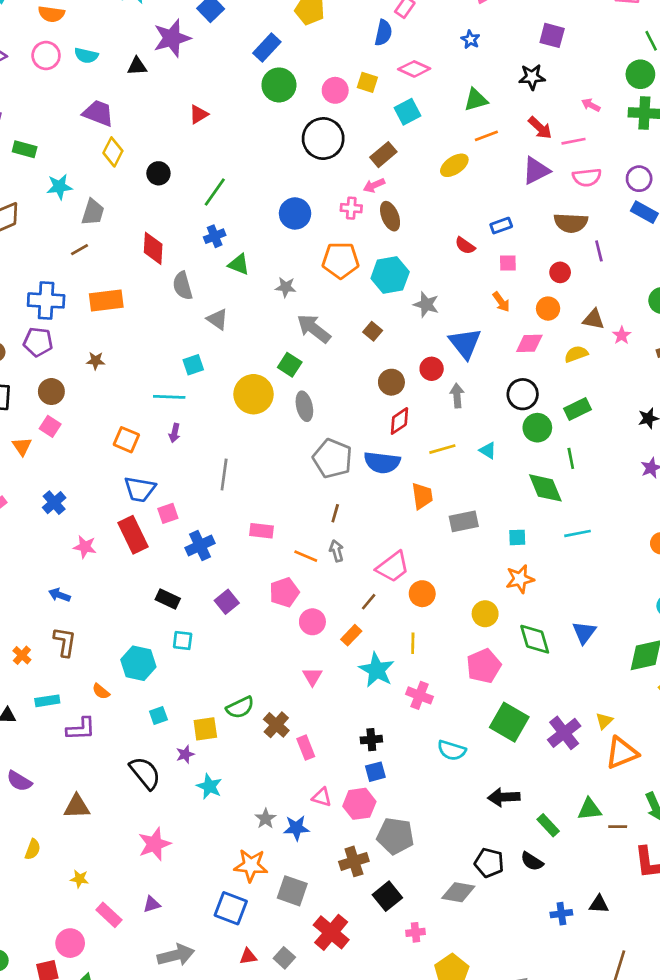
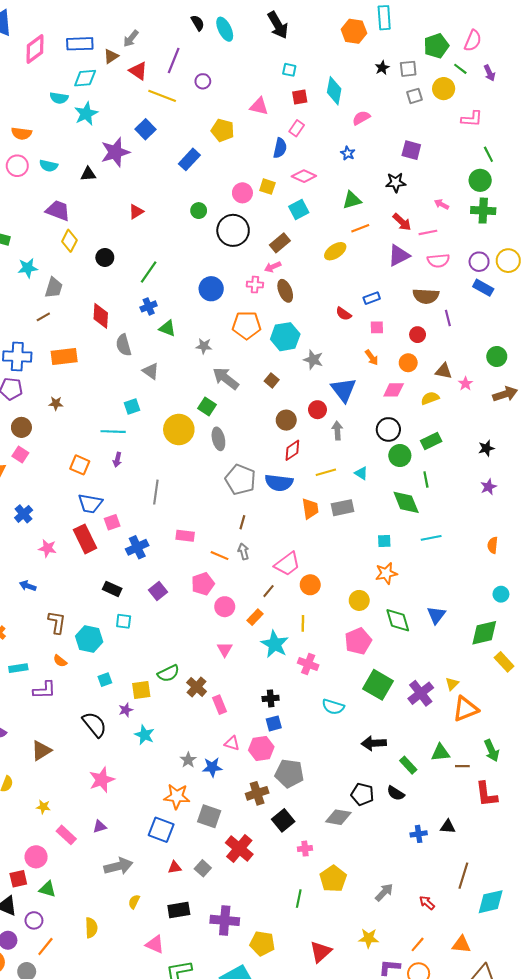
green circle: (279, 85) -> (199, 211), moved, size x0.6
gray rectangle: (464, 521) -> (343, 508), moved
brown L-shape: (65, 642) -> (57, 622), moved
brown triangle: (77, 807) -> (41, 751), turned -30

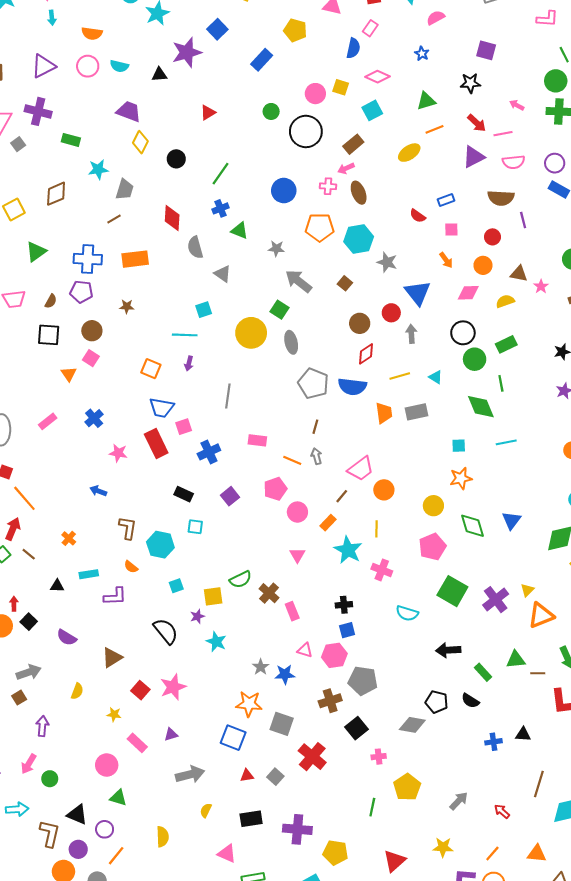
red square: (18, 879) -> (140, 690), moved, turned -36

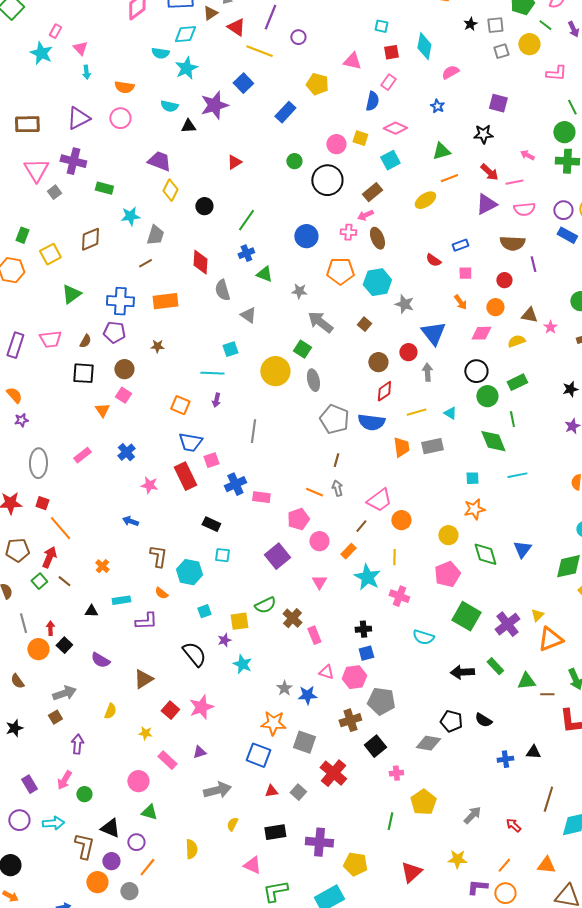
cyan semicircle: (119, 66) -> (169, 106), moved
pink rectangle: (257, 440) -> (261, 497), moved
purple square: (230, 496) -> (277, 556), moved, size x1.4
green rectangle: (483, 672) -> (495, 666), moved

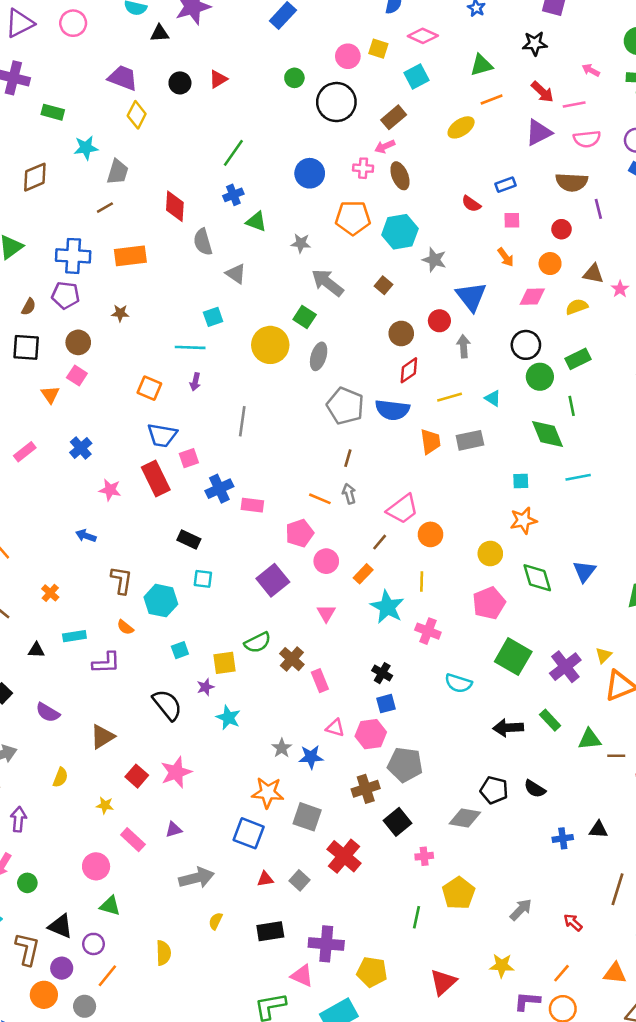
black circle: (204, 206) -> (180, 83), moved
gray ellipse: (313, 380) -> (319, 356), turned 30
black cross: (363, 629) -> (382, 673), turned 35
pink triangle: (252, 865) -> (302, 976), moved

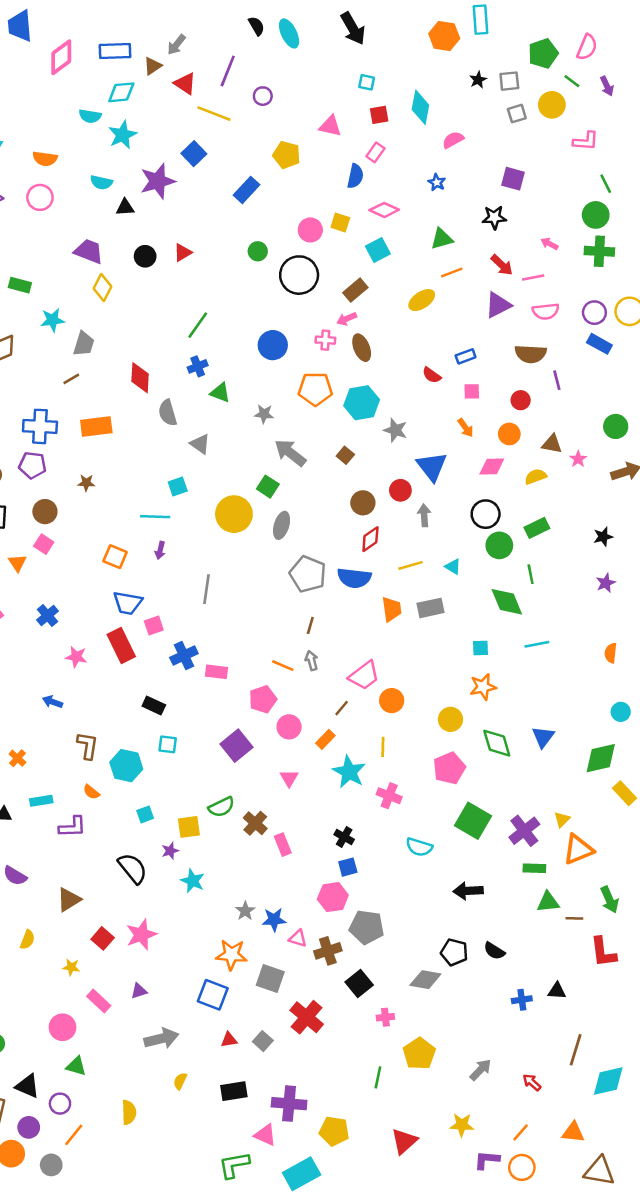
green rectangle: (550, 720) -> (534, 868), moved, turned -45
pink triangle: (335, 728) -> (298, 938), moved

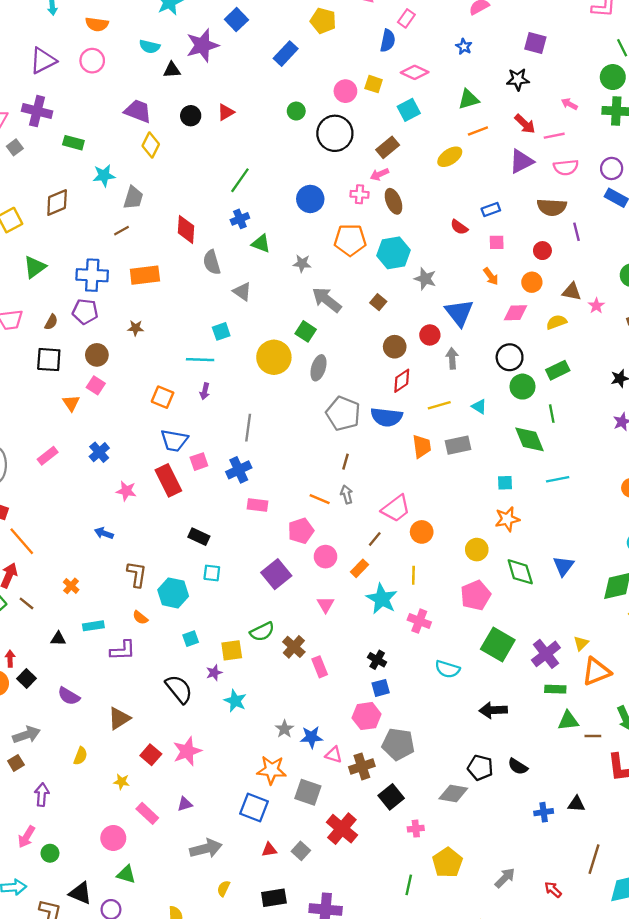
blue cross: (184, 656) -> (239, 470), moved

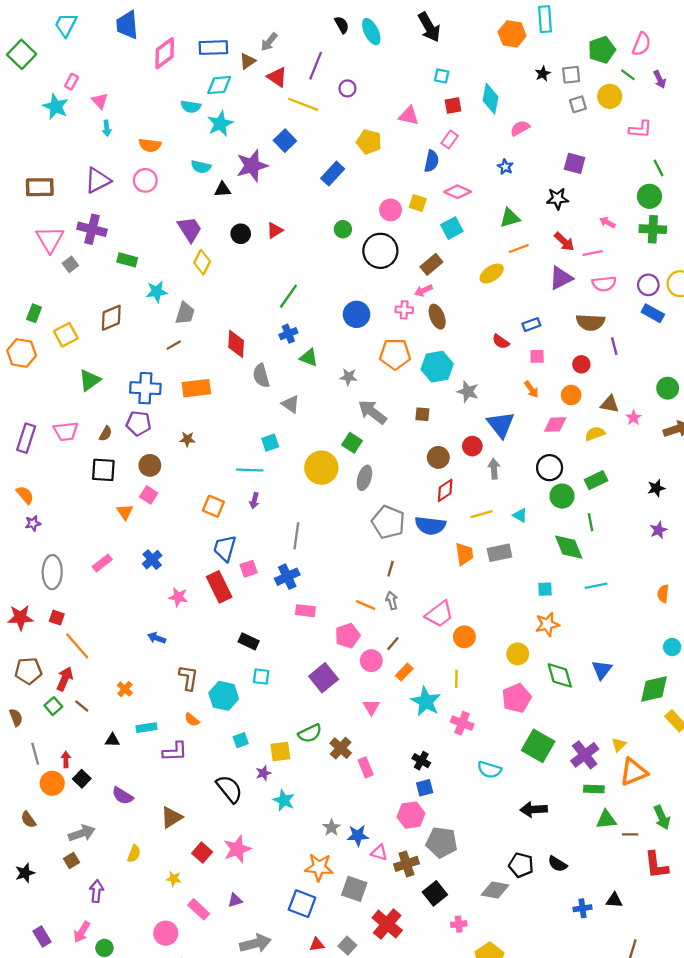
purple trapezoid: (138, 111) -> (190, 229), turned 36
brown square: (378, 302) -> (422, 414), turned -35
blue trapezoid: (174, 441) -> (225, 548), turned 96
brown line: (375, 539) -> (393, 644), moved

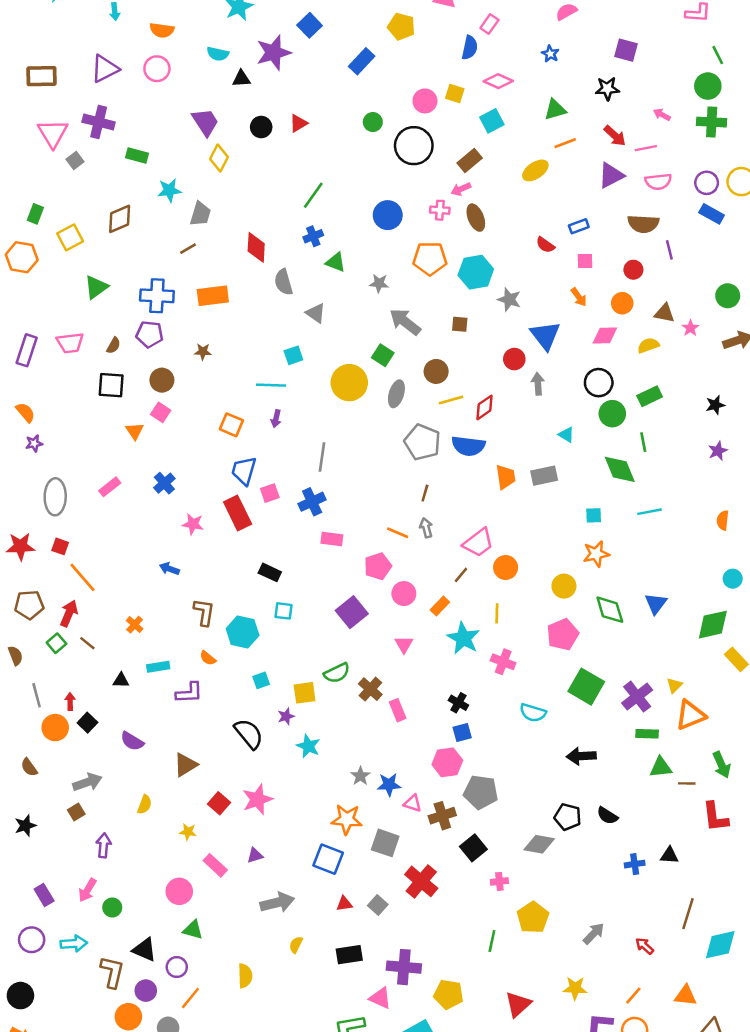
brown circle: (438, 457) -> (436, 371), moved
yellow line: (481, 514) -> (451, 400), moved
brown line: (393, 644) -> (461, 575), moved

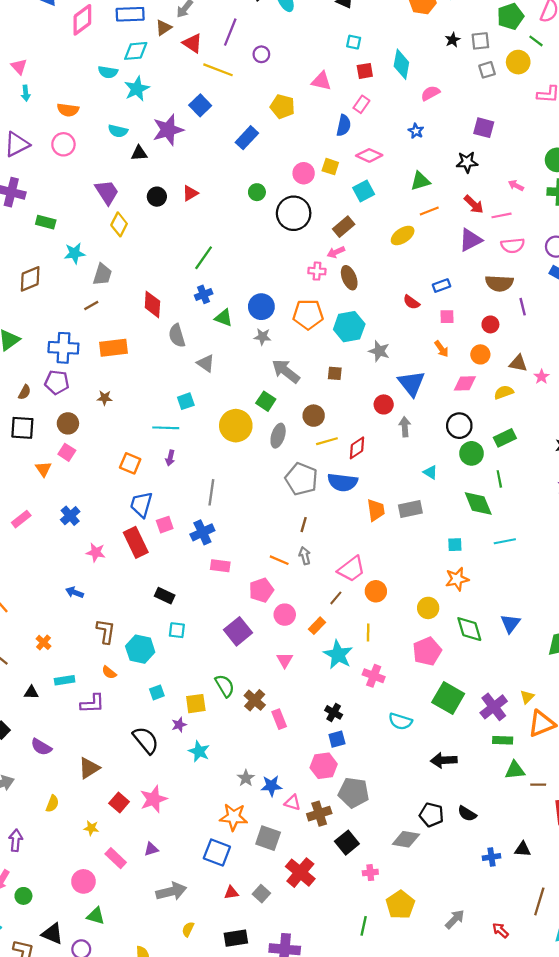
blue circle: (388, 215) -> (261, 307), moved
green semicircle: (337, 673) -> (225, 686), turned -95

